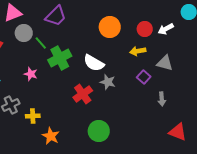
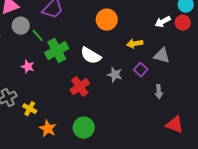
red circle: (145, 29) -> (183, 23), moved
gray star: (108, 82) -> (115, 75), moved
yellow cross: (33, 116) -> (30, 109), turned 32
green circle: (99, 131) -> (84, 128), moved

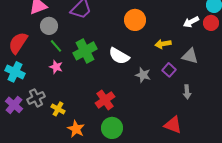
green line: (38, 36) -> (56, 46), moved
red cross: (80, 87) -> (105, 100), moved
red triangle: (175, 125) -> (173, 125), moved

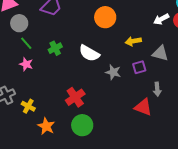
green cross: (85, 51) -> (55, 48), size x0.6
purple square: (169, 70) -> (139, 67), turned 32
red triangle: (173, 125) -> (143, 107), moved

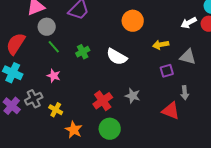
pink star: (26, 64) -> (54, 76), moved
gray star: (113, 72) -> (133, 96), moved

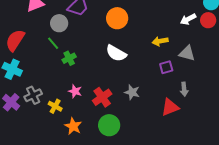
orange circle: (133, 21) -> (117, 18), moved
gray circle: (47, 27) -> (59, 23), moved
green cross: (83, 52) -> (69, 58), moved
pink star: (54, 76) -> (75, 91), moved
red triangle: (171, 111) -> (170, 107), turned -42

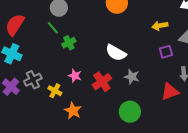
white semicircle: (116, 53) -> (116, 53), moved
green circle: (109, 125) -> (130, 112), moved

